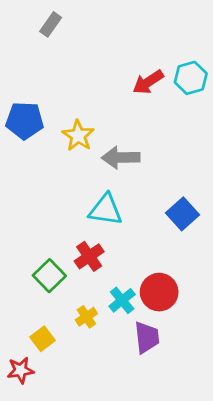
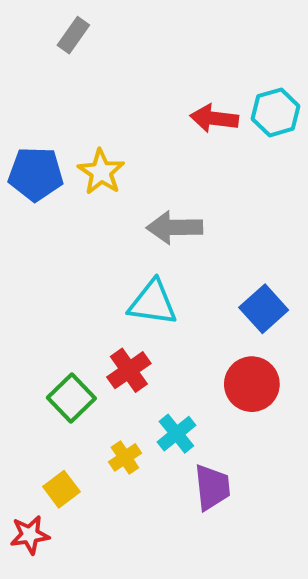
red arrow: (148, 82) -> (214, 118), turned 40
yellow star: (78, 136) -> (101, 172), moved
red circle: (159, 292) -> (252, 384), moved

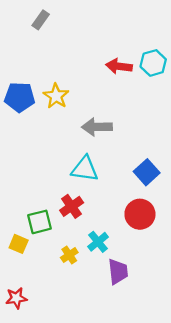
green square: (71, 398) -> (39, 222), turned 30
yellow square: (61, 489) -> (19, 244), moved, turned -30

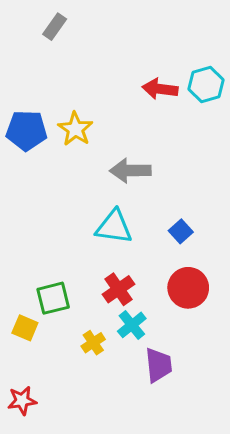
blue square: (147, 172) -> (181, 231), moved, size x0.7
red cross: (72, 206) -> (118, 289), moved

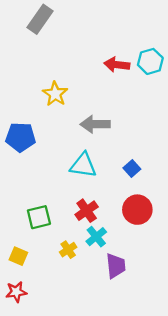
gray rectangle: (55, 27) -> (40, 19), size x1.5
blue pentagon: (26, 130) -> (21, 137), moved
yellow square: (25, 328) -> (18, 256), moved

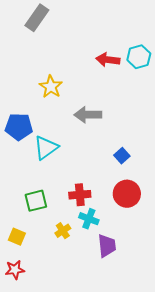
cyan triangle: (83, 165) -> (46, 148), moved, turned -44
red cross: (87, 211) -> (80, 195), turned 30
cyan cross: (96, 237) -> (89, 219), turned -30

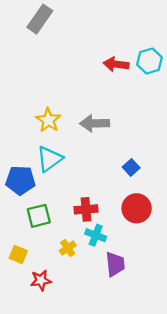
yellow star: (51, 87) -> (48, 120), moved
blue pentagon: (19, 127) -> (20, 180), moved
red star: (15, 270) -> (41, 280), moved

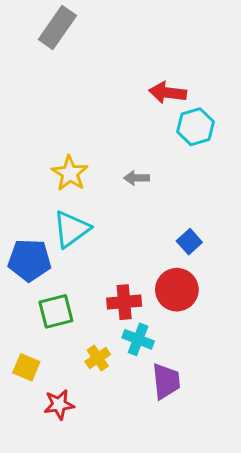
cyan hexagon: (149, 61) -> (195, 127), moved
gray arrow: (95, 123) -> (137, 178), size x0.6
red circle: (137, 208) -> (177, 290), moved

